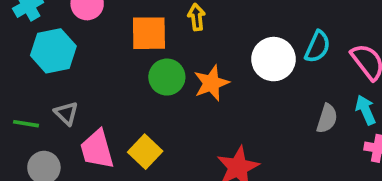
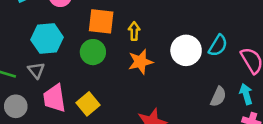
yellow arrow: (197, 17) -> (134, 31), moved
cyan hexagon: (53, 51) -> (47, 39), moved
green circle: (167, 77) -> (93, 52), moved

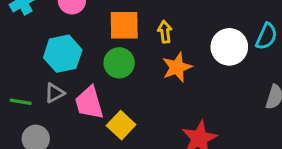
gray triangle: (36, 70) -> (55, 93), turned 48
pink trapezoid: (54, 98) -> (89, 103), moved

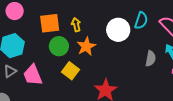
green circle: (119, 63) -> (59, 46), moved
yellow square: (121, 125) -> (70, 71), moved

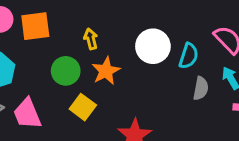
cyan semicircle: (141, 21) -> (189, 56), moved
orange square: (50, 23) -> (35, 26), moved

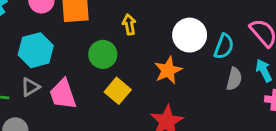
orange star: (106, 71) -> (168, 70), moved

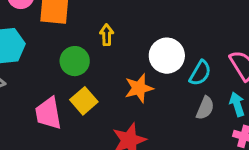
pink trapezoid: (63, 94) -> (48, 113), moved

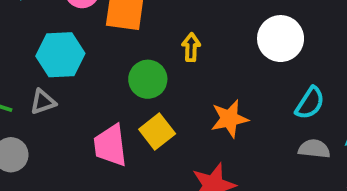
white circle: (167, 56) -> (281, 39), moved
gray semicircle: (205, 108) -> (314, 149), turned -110

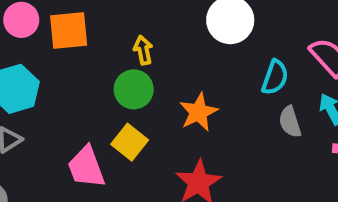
green circle: (148, 79) -> (134, 89), moved
gray semicircle: (314, 149) -> (290, 122), turned -100

